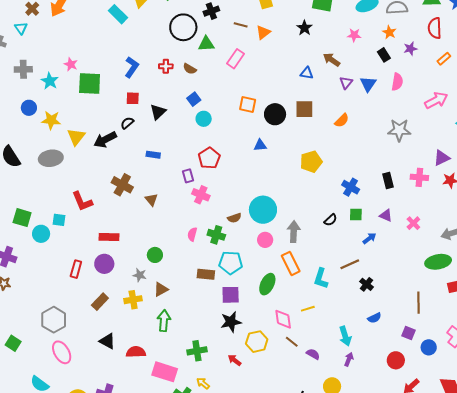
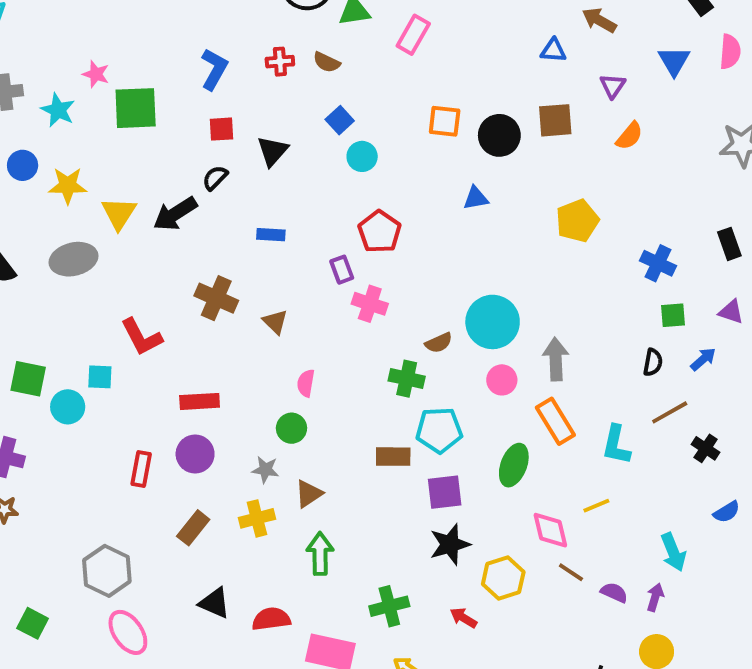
purple triangle: (346, 83) -> (613, 86), moved
black semicircle: (330, 220) -> (653, 362), moved, turned -32
pink semicircle: (192, 234) -> (306, 383), moved
purple arrow: (349, 359) -> (655, 597), moved

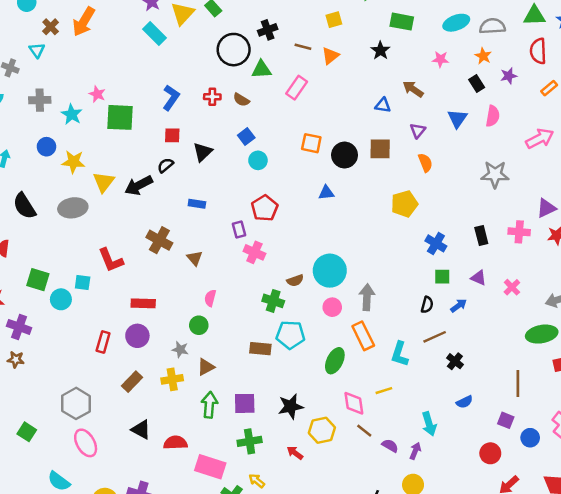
orange semicircle: (629, 136) -> (425, 163), turned -66
yellow pentagon: (577, 221) -> (404, 204), moved
purple square: (445, 492) -> (245, 403), moved

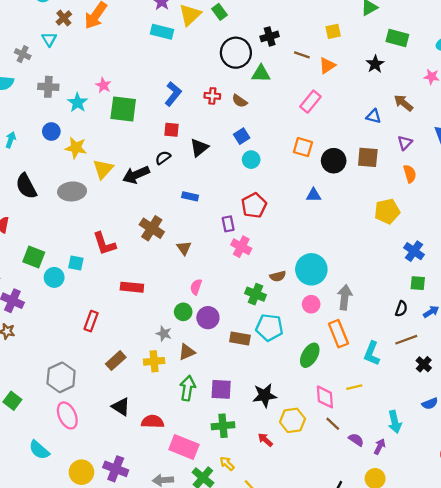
cyan rectangle: (155, 34) -> (162, 32), turned -35
pink rectangle: (297, 88) -> (310, 102), moved
purple circle: (137, 336) -> (208, 318), moved

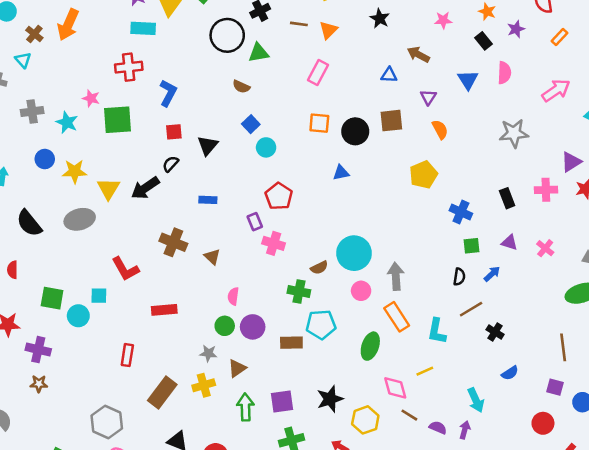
red cross: (212, 96) -> (129, 67), moved, size x1.5
brown rectangle: (116, 361) -> (162, 393), size x1.4

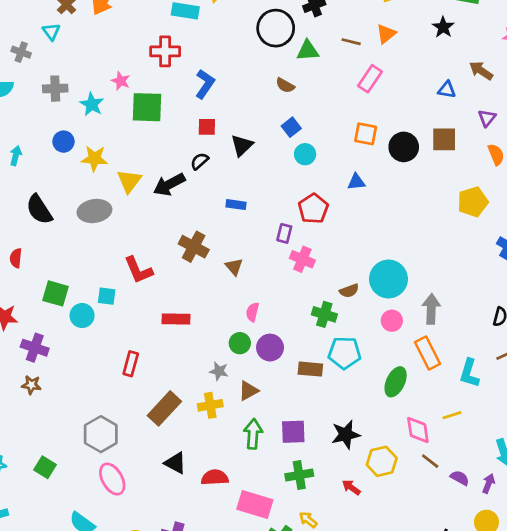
brown line: (299, 24) -> (351, 42), moved
blue triangle: (341, 173) -> (356, 182), moved
purple rectangle: (255, 222) -> (284, 233), turned 30

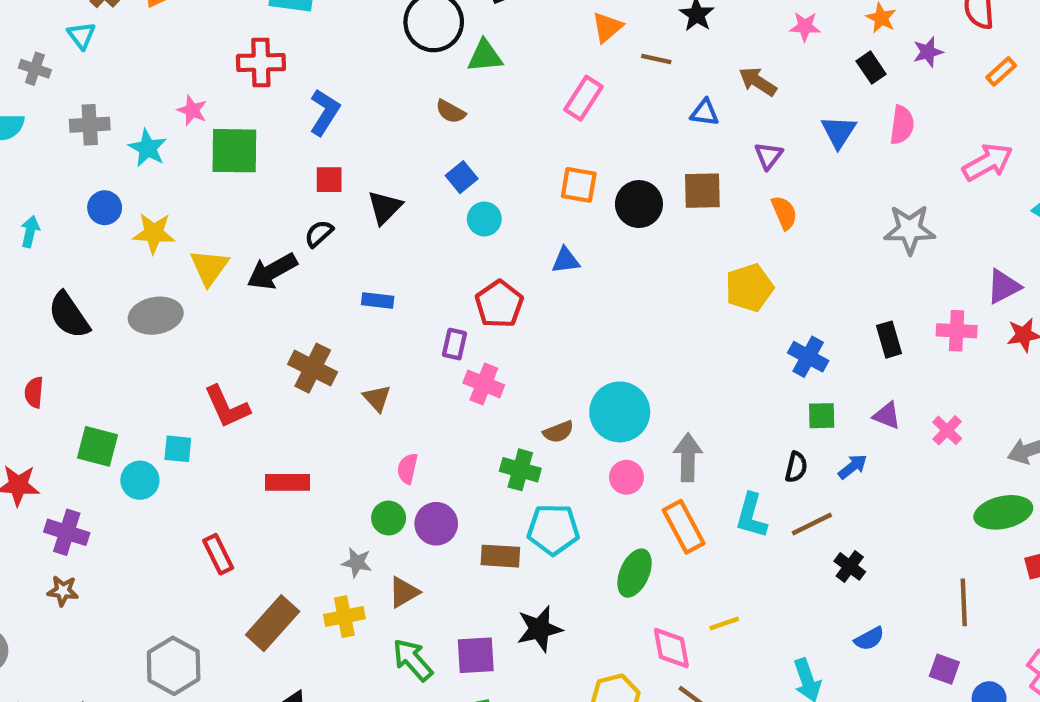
brown line: (351, 42) -> (656, 59), moved
red rectangle: (131, 364) -> (218, 554), turned -40
cyan L-shape: (469, 373) -> (751, 516), moved
green arrow: (253, 434) -> (413, 660), turned -44
black star: (346, 435) -> (539, 629), moved

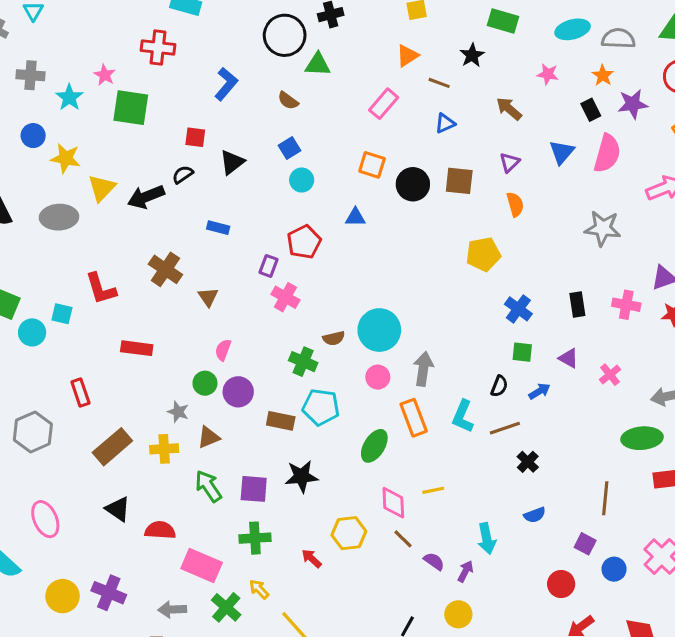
purple star: (928, 52) -> (633, 104), size x1.4
blue L-shape: (325, 112) -> (226, 84), moved
blue triangle: (705, 113) -> (445, 123), moved, turned -40
pink semicircle: (902, 125) -> (607, 153), size x1.4
gray hexagon: (174, 666) -> (33, 432), moved

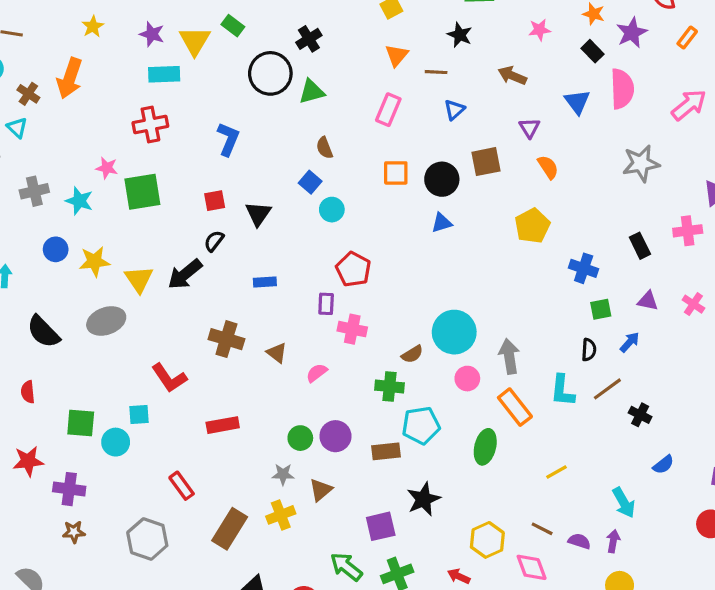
brown semicircle: (288, 101) -> (325, 148), moved, turned 50
blue triangle: (355, 217) -> (442, 223), moved
pink semicircle: (223, 350) -> (317, 373), moved, turned 50
green arrow: (208, 486) -> (346, 567), moved
pink diamond: (393, 503) -> (532, 567), moved

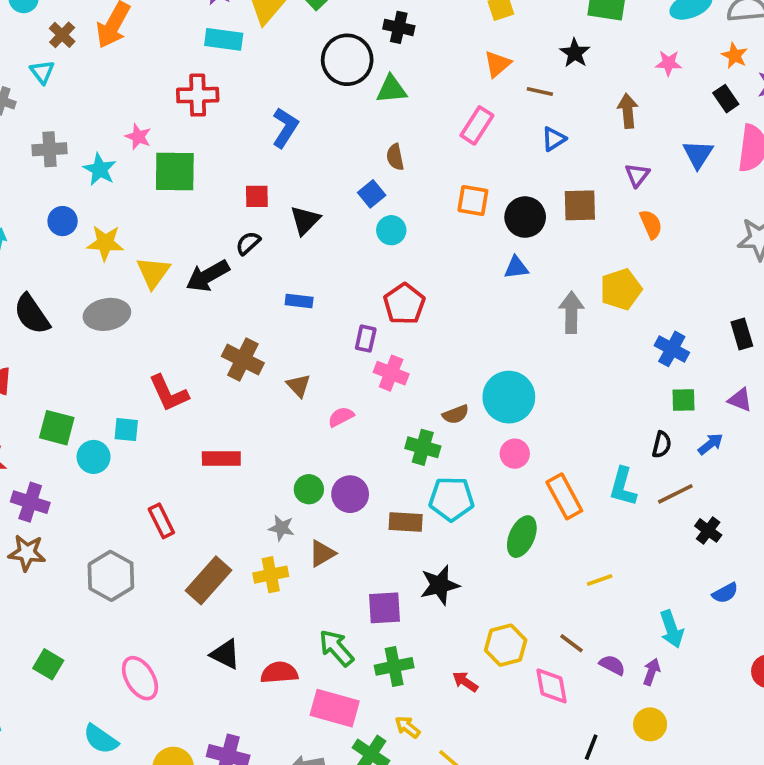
black cross: (309, 39) -> (399, 27), turned 35
brown arrow: (512, 76) -> (628, 111), turned 52
gray arrow: (509, 356) -> (571, 312), moved
brown star: (74, 532) -> (27, 553), size x1.4

